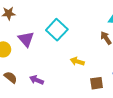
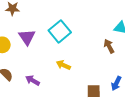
yellow arrow: (77, 61) -> (63, 65), moved

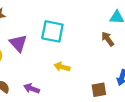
cyan square: (60, 31) -> (52, 31), turned -30

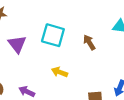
brown arrow: (108, 39) -> (89, 42), moved

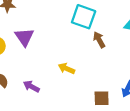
cyan square: (53, 35) -> (84, 17), moved

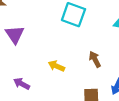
brown arrow: (99, 40) -> (95, 59), moved

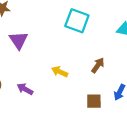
brown arrow: (95, 59) -> (98, 65), turned 63

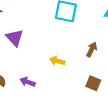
brown square: (94, 101) -> (93, 83), turned 32

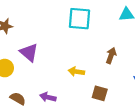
brown square: (93, 83) -> (100, 93), moved

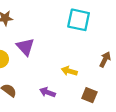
purple arrow: (48, 97) -> (47, 92), moved

